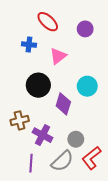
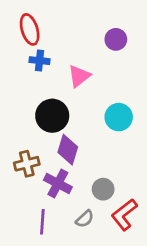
red ellipse: (48, 22) -> (30, 29), moved, turned 30
purple diamond: (63, 104) -> (68, 150), moved
gray semicircle: (62, 161) -> (85, 219), size x0.6

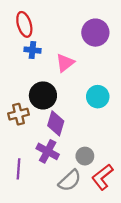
purple circle: (116, 39) -> (95, 33), size x1.5
brown cross: (27, 164) -> (18, 114), moved
gray semicircle: (85, 219) -> (70, 181), size x1.5
purple line: (42, 222) -> (18, 169), moved

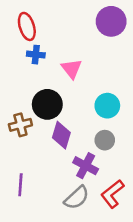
purple circle: (95, 33) -> (111, 21), moved
pink triangle: (65, 63) -> (72, 69), turned -30
purple cross: (48, 151) -> (86, 166), moved
gray circle: (85, 156) -> (105, 140), moved

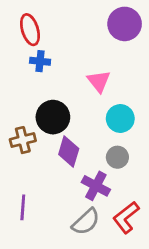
pink triangle: (72, 69) -> (99, 81), moved

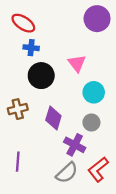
red ellipse: (30, 30) -> (23, 23), turned -40
black circle: (53, 117) -> (41, 76), moved

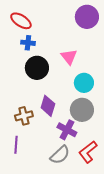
brown cross: (18, 109) -> (24, 116), moved
gray circle: (91, 122) -> (82, 110), size x1.5

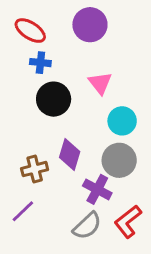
purple circle: (87, 17) -> (90, 25), moved
purple line: (16, 145) -> (23, 211), turned 42

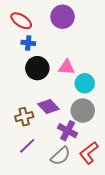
pink triangle: (100, 83) -> (67, 67), moved, turned -48
purple diamond: (70, 154) -> (48, 106), turned -60
purple line: (23, 211) -> (27, 146), moved

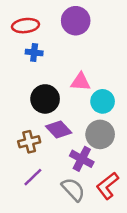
red ellipse: (21, 21) -> (26, 26), turned -40
black circle: (37, 68) -> (45, 99), moved
gray semicircle: (61, 156) -> (73, 189), turned -90

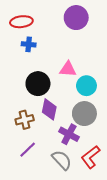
purple circle: (76, 21) -> (76, 18), moved
purple diamond: (59, 130) -> (49, 109), turned 55

